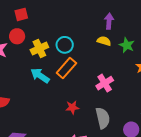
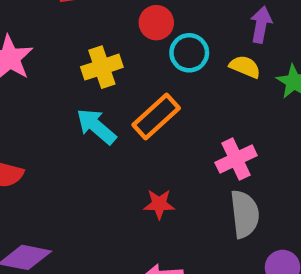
red circle: (17, 36) -> (156, 23), moved
cyan circle: (65, 45) -> (189, 53), moved
gray semicircle: (103, 118) -> (245, 214), moved

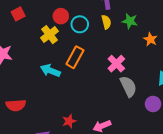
yellow cross: (102, 67) -> (49, 35), moved
yellow semicircle: (245, 67) -> (106, 22), turned 72
red star: (159, 204) -> (69, 121), moved

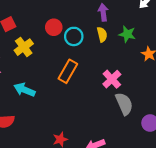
yellow cross: (49, 35) -> (24, 47), moved
cyan arrow: (50, 71) -> (24, 90), moved

